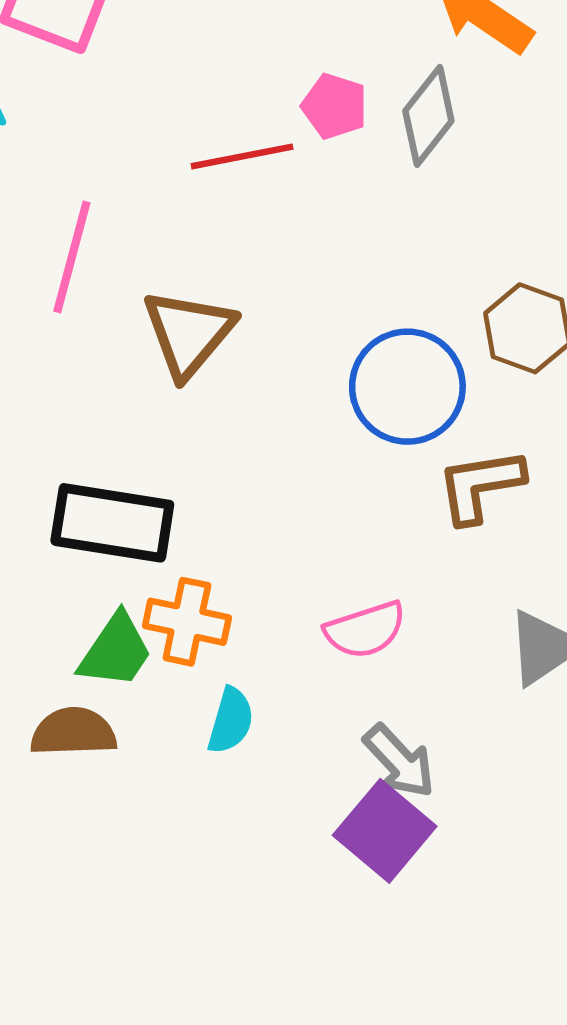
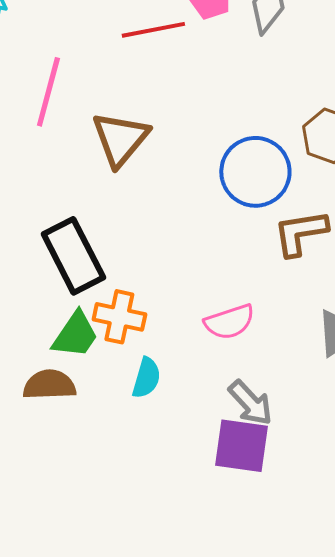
black rectangle: (112, 523) -> (73, 256), turned 54
purple square: (385, 831) -> (241, 446), turned -32

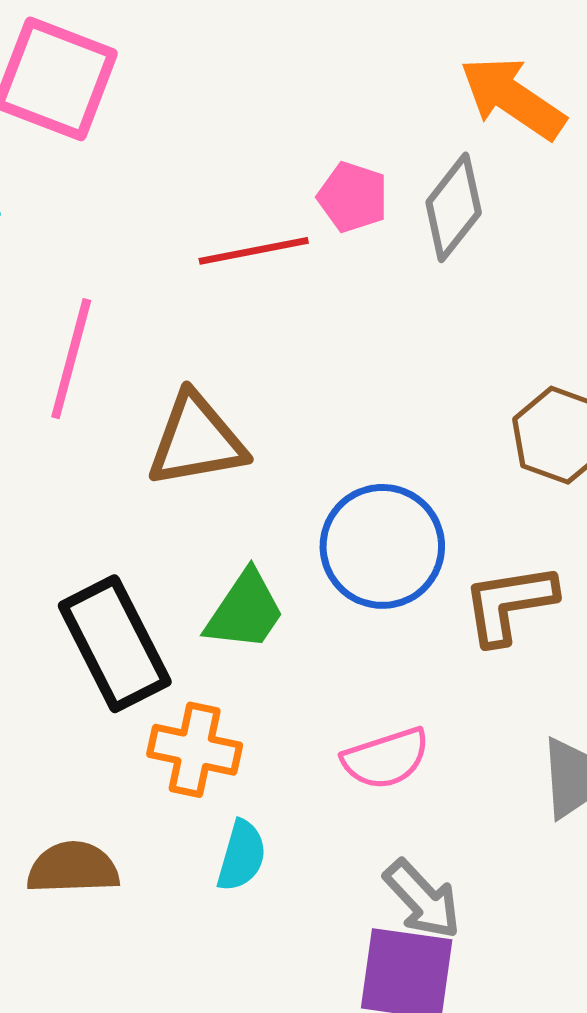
brown triangle: (120, 139) -> (196, 440), turned 40
blue circle: (255, 172) -> (382, 546), moved
green trapezoid: (75, 335) -> (245, 611), moved

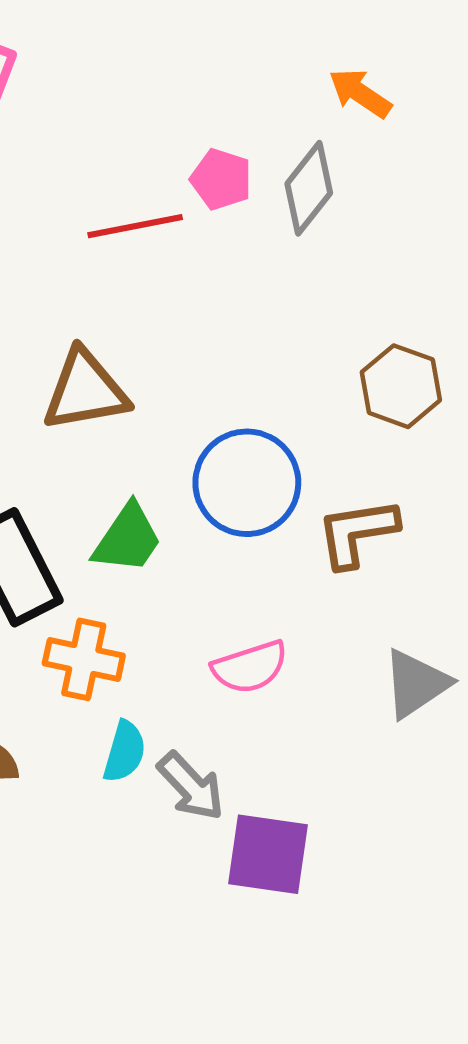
orange arrow: (513, 98) -> (360, 93), size x0.7
gray arrow: (422, 899) -> (191, 786), moved

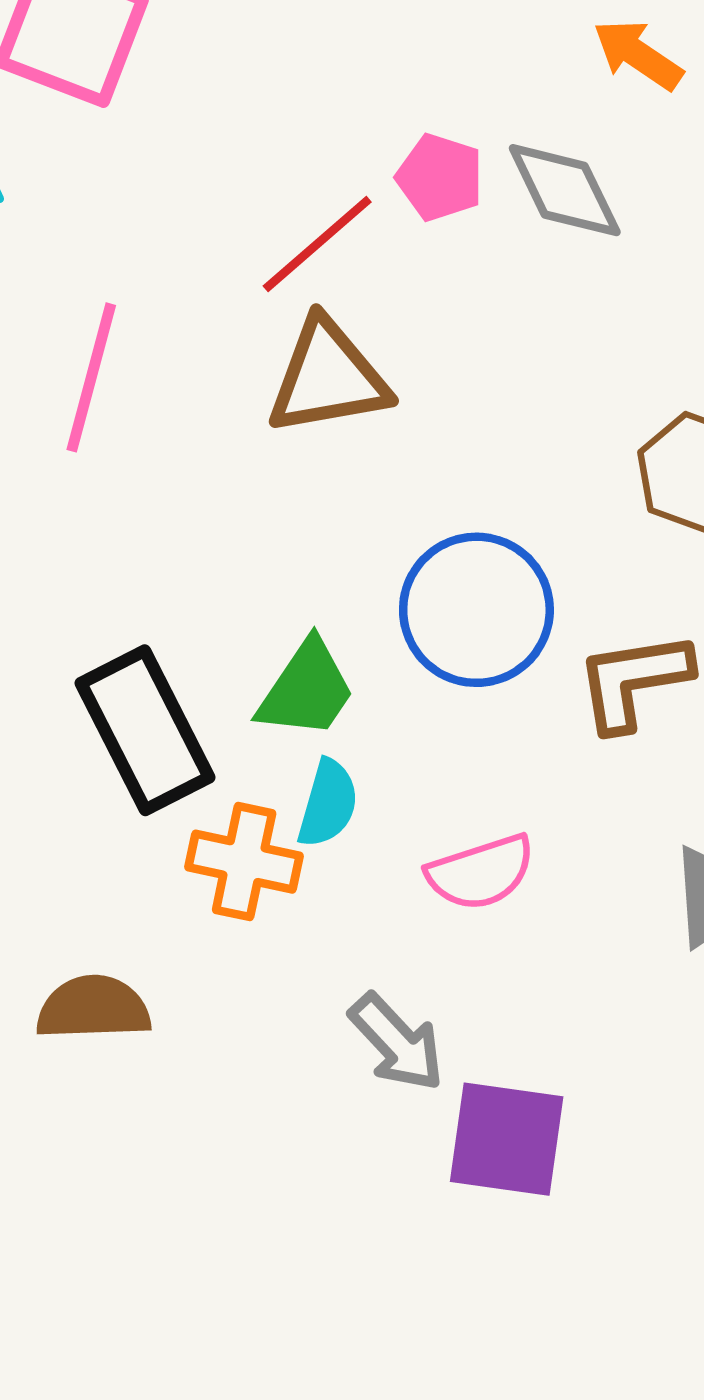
gray diamond: (309, 188) -> (565, 190), turned -64
red line: (135, 226) -> (317, 244), turned -30
brown triangle: (85, 391) -> (328, 377), moved
cyan semicircle: (125, 752) -> (328, 803), moved

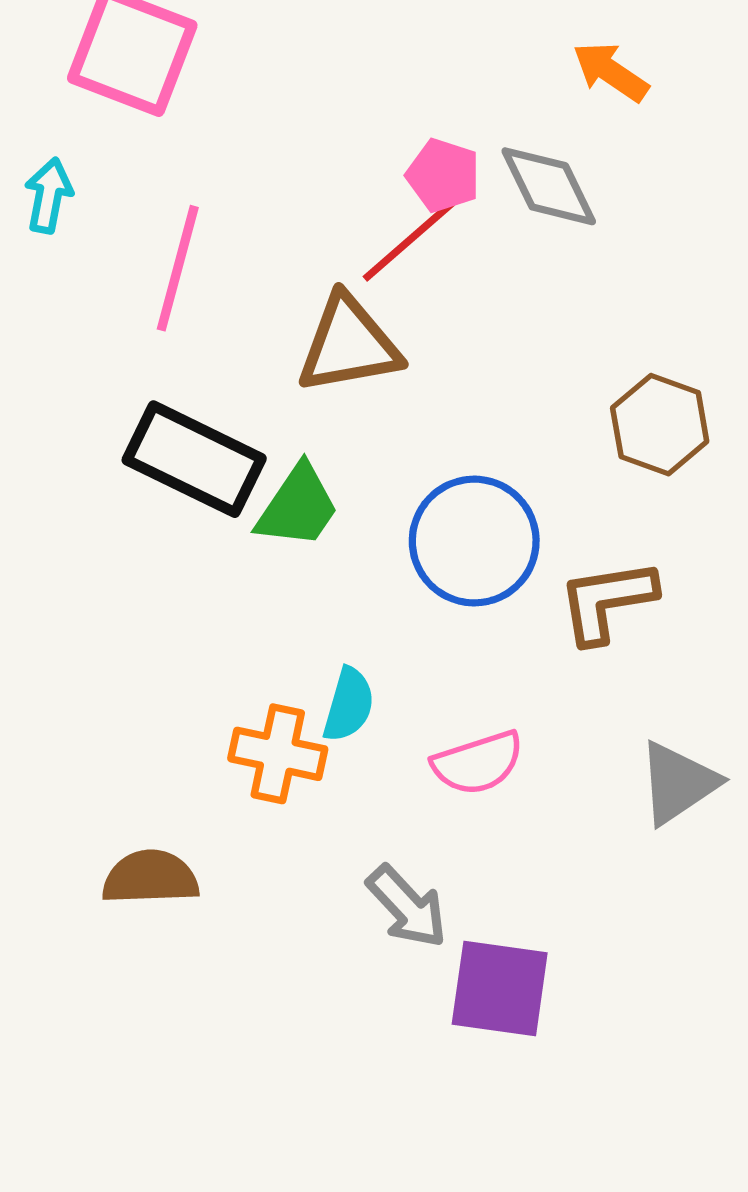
red line: (317, 244) -> (409, 241), moved
pink line: (91, 377) -> (178, 268), moved
green trapezoid: (306, 689) -> (298, 506), moved
black rectangle: (145, 730) -> (194, 459), moved, turned -37

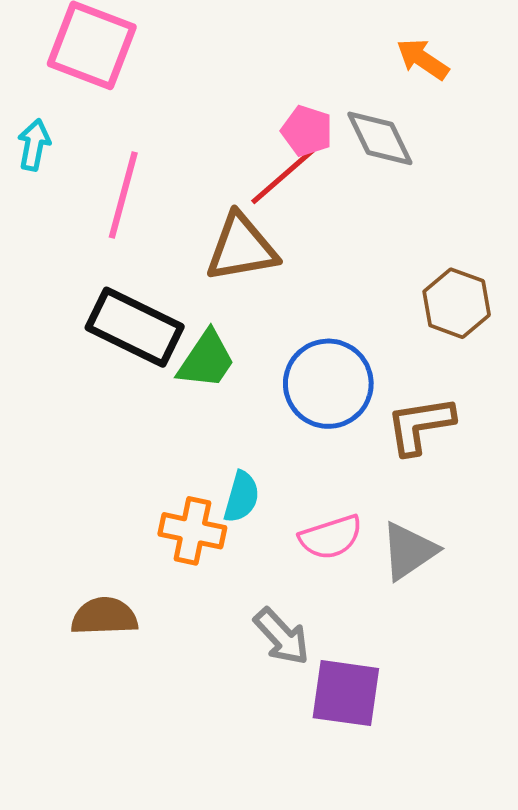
gray triangle: (678, 783) -> (409, 551), moved

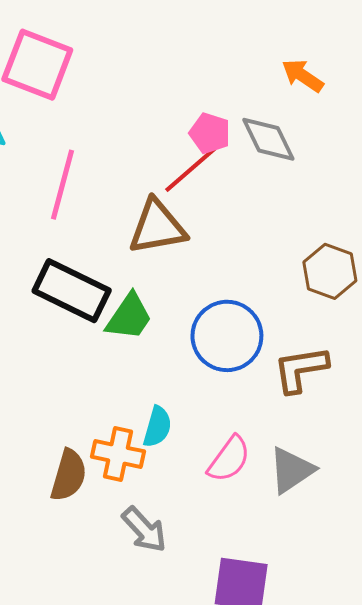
pink semicircle: (331, 537) -> (229, 459), turned -36
brown semicircle: (104, 616) -> (69, 475), moved, turned 108
gray arrow: (282, 637) -> (144, 530), moved

